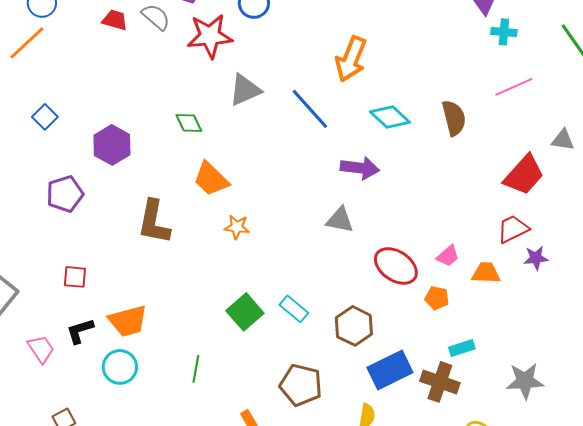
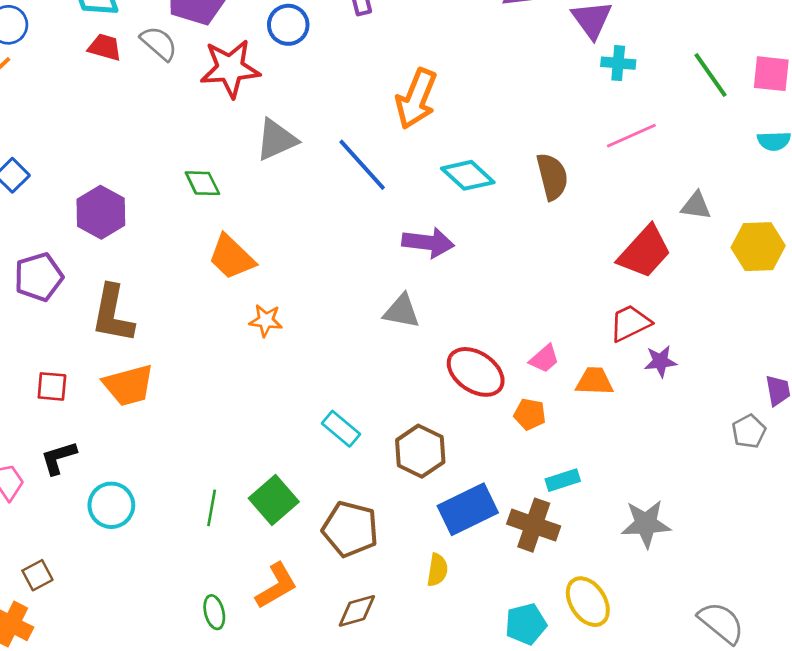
brown L-shape: (154, 222) -> (113, 314), moved
green square: (245, 312) -> (274, 500), moved
orange trapezoid: (128, 321) -> (128, 385), moved

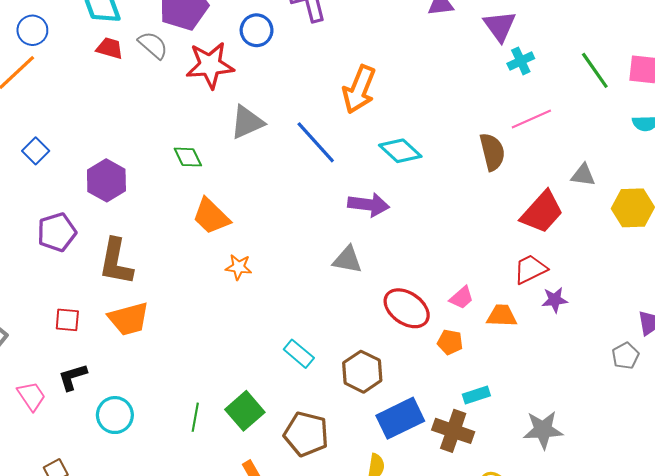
cyan cross: (618, 63) -> (521, 61), turned -30
brown semicircle: (552, 177) -> (492, 152), moved

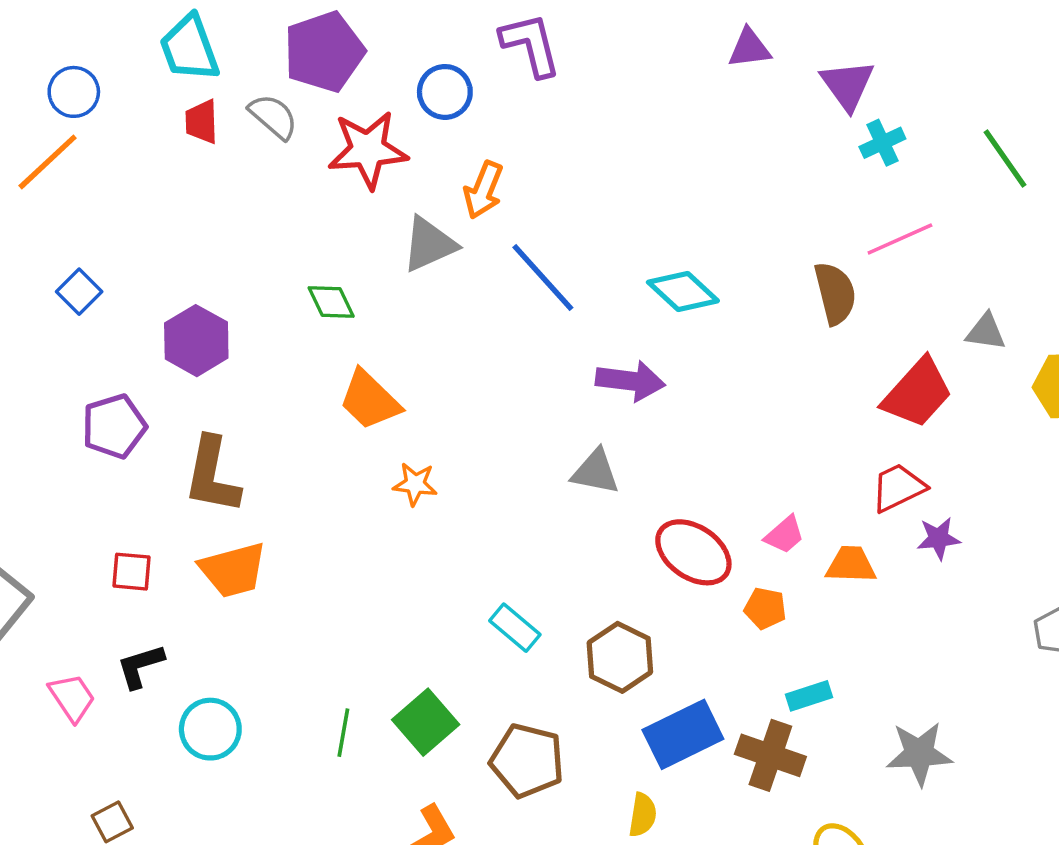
red trapezoid: (110, 48) -> (202, 122), turned -108
orange arrow: (359, 89) -> (483, 190), moved, size x0.7

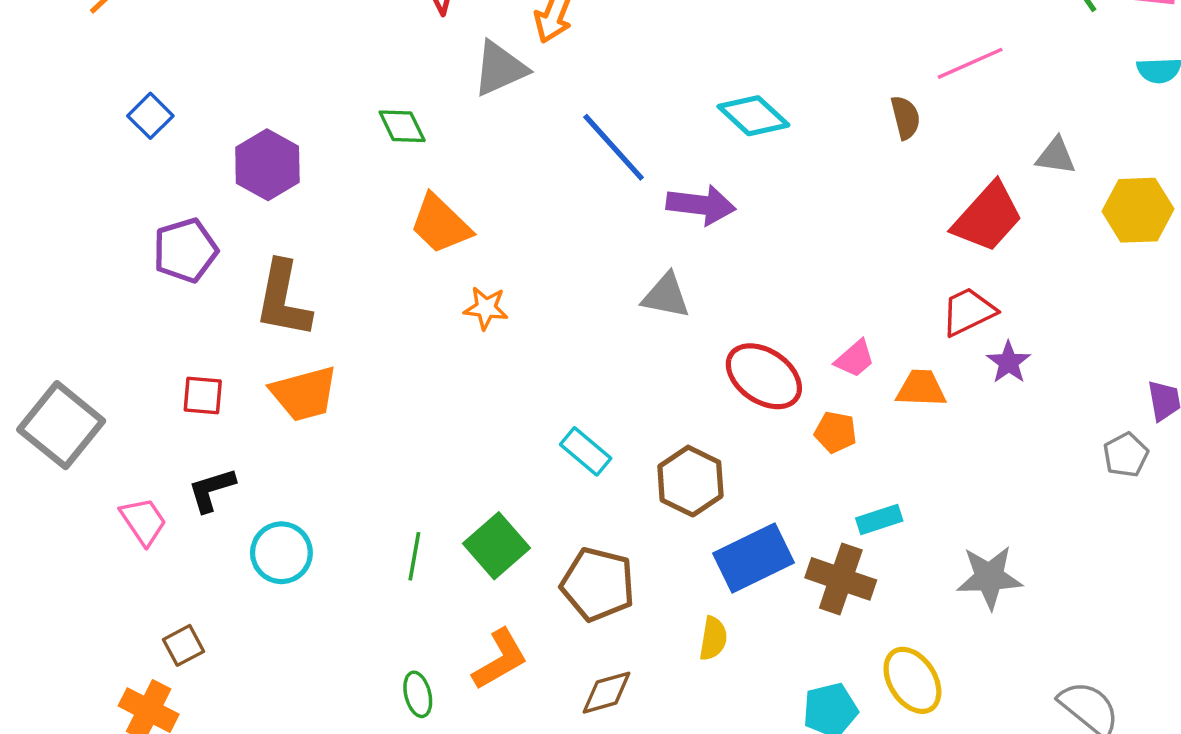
blue line: (543, 278) -> (614, 147), moved
brown semicircle: (835, 293) -> (905, 118), size x0.7
purple star: (938, 538) -> (1009, 362), turned -30

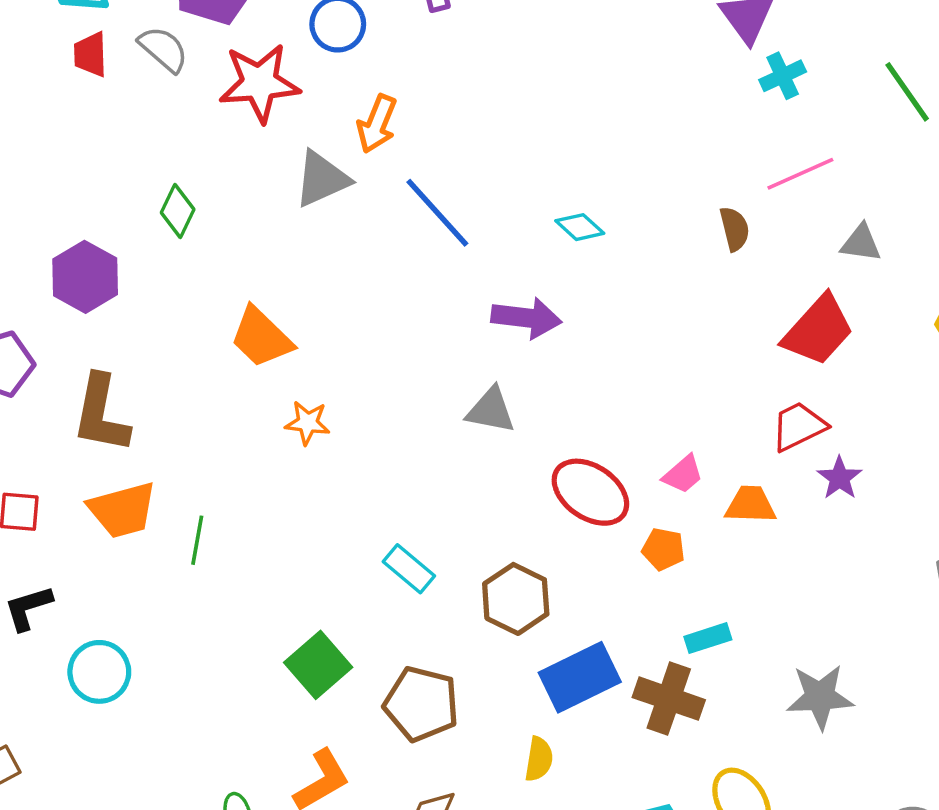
cyan diamond: (753, 116) -> (580, 227), size x0.7
green diamond: (402, 126) -> (178, 211), moved, turned 51
blue line: (614, 147) -> (437, 213), moved
gray triangle: (1056, 156) -> (861, 243), moved
green line: (414, 556) -> (197, 540), moved

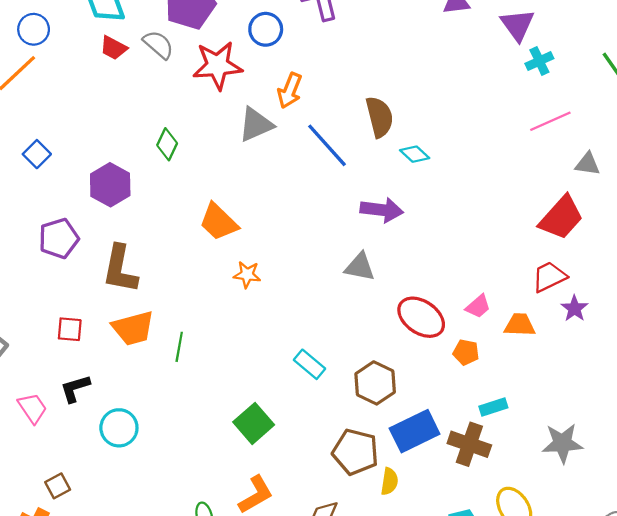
red trapezoid: (90, 54) -> (113, 48), turned -60
brown semicircle: (735, 229) -> (380, 117), moved, size x1.5
brown pentagon: (421, 704) -> (355, 452), moved

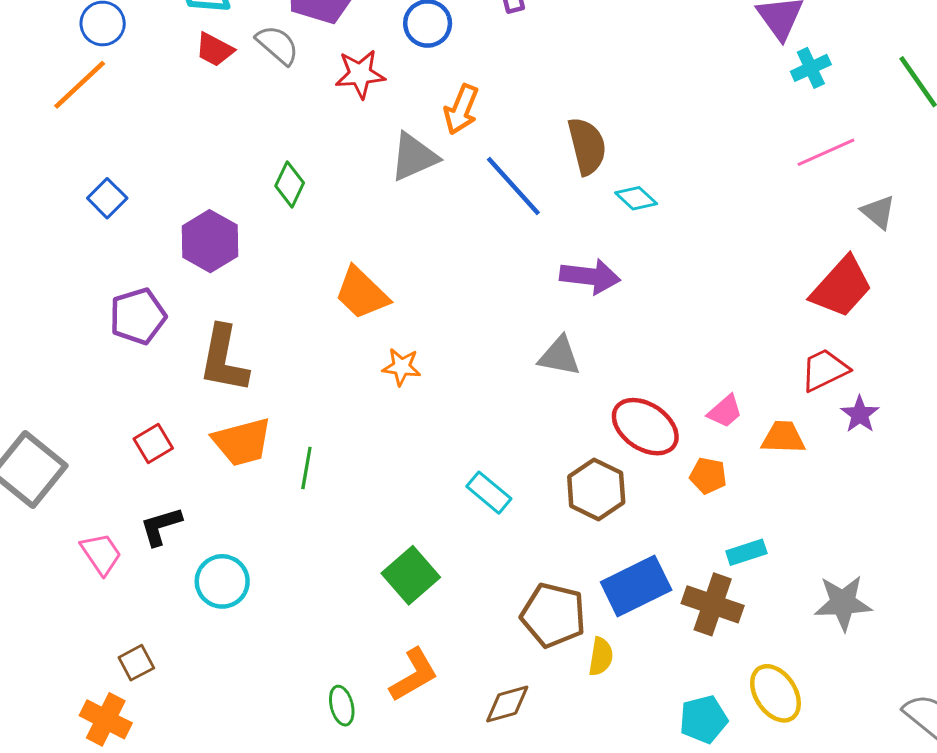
red star: (217, 65) -> (360, 74), size x0.7
gray triangle: (588, 164) -> (878, 212), turned 32
red square: (70, 329) -> (153, 443), turned -36
brown hexagon: (375, 383) -> (596, 489), moved

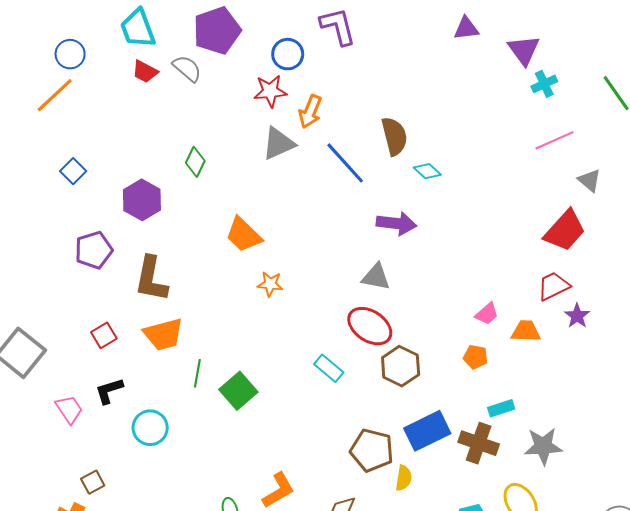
red star: (360, 74) -> (270, 91), moved
red ellipse: (645, 427) -> (370, 326), moved
green line: (306, 468) -> (197, 373), moved
green square: (411, 575) -> (238, 391), moved
gray star: (843, 603) -> (543, 446), moved

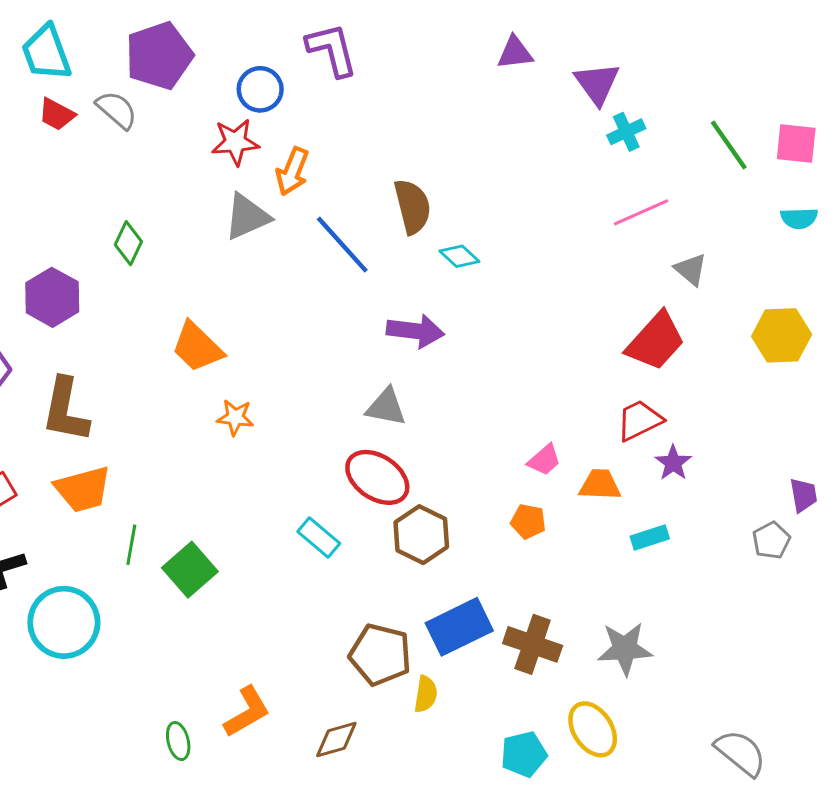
cyan rectangle: (501, 408) -> (650, 537), moved
cyan circle: (150, 428) -> (64, 622), size x1.4

